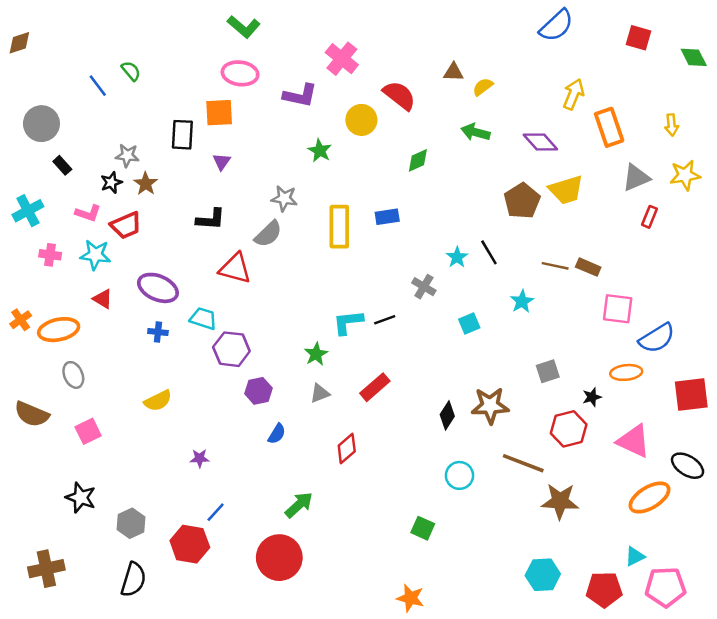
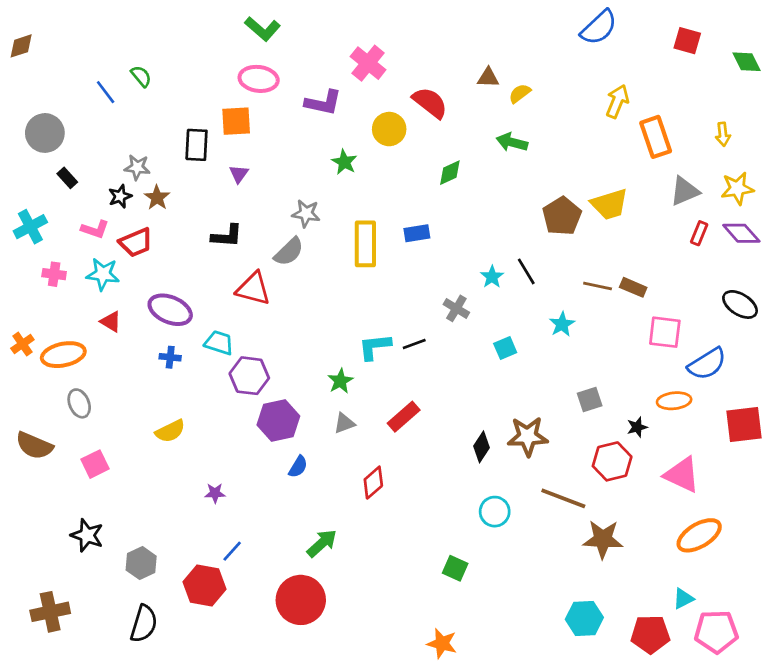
purple diamond: (540, 142) -> (741, 233), moved
purple hexagon: (258, 391) -> (278, 421), size x1.4
black ellipse: (688, 466) -> (740, 304), moved

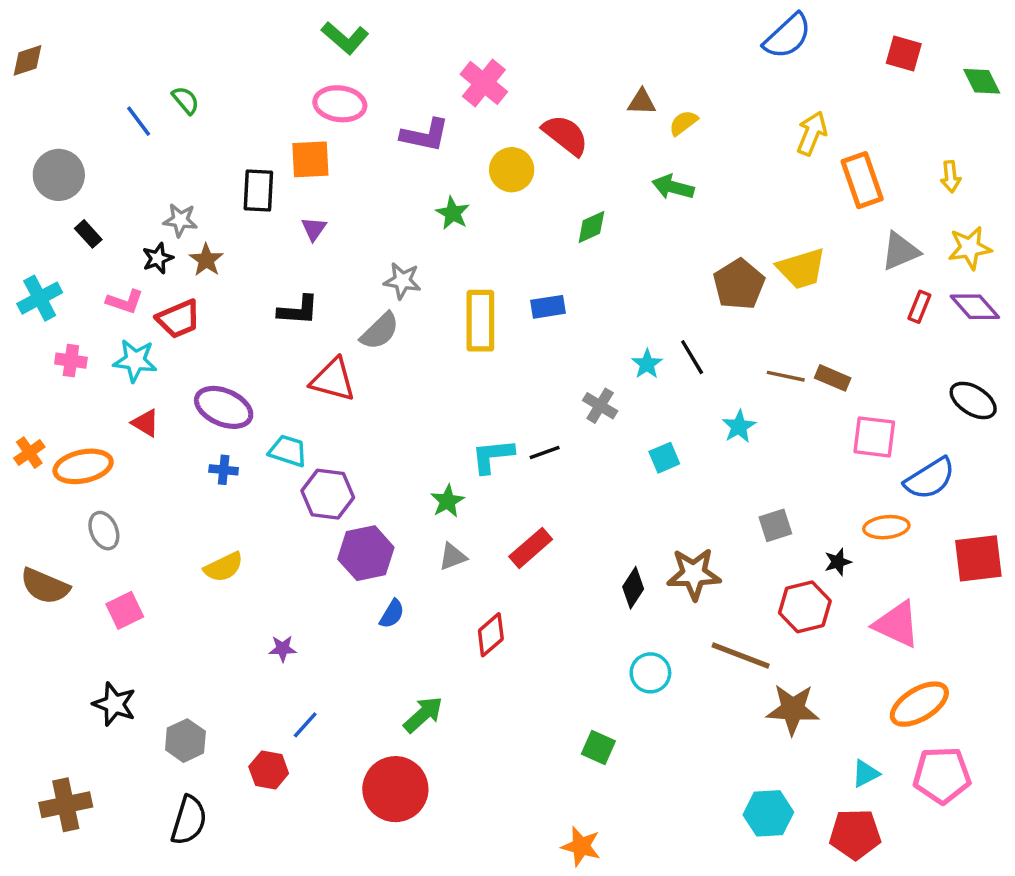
red hexagon: (204, 585) -> (269, 770), size x0.7
cyan triangle: (683, 599) -> (866, 773), moved
pink pentagon: (716, 632) -> (942, 775), moved

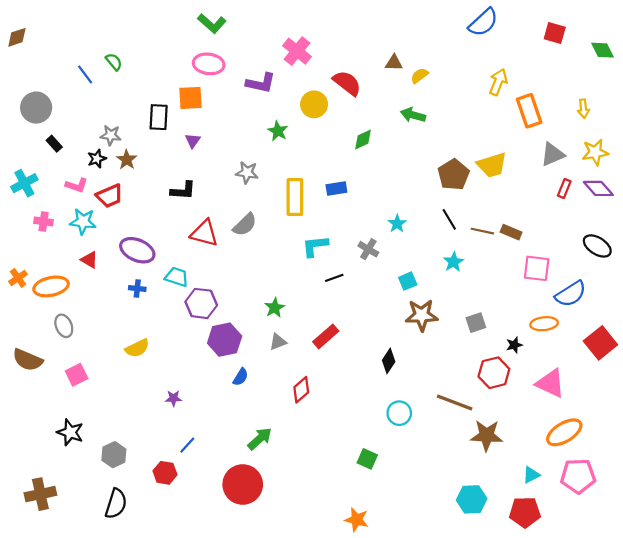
gray semicircle: (380, 331) -> (245, 225), moved
black line: (692, 357) -> (449, 219), moved
cyan L-shape: (493, 456) -> (315, 246), moved
red square: (978, 558) -> (600, 343), turned -32
brown star: (694, 574) -> (422, 315), moved

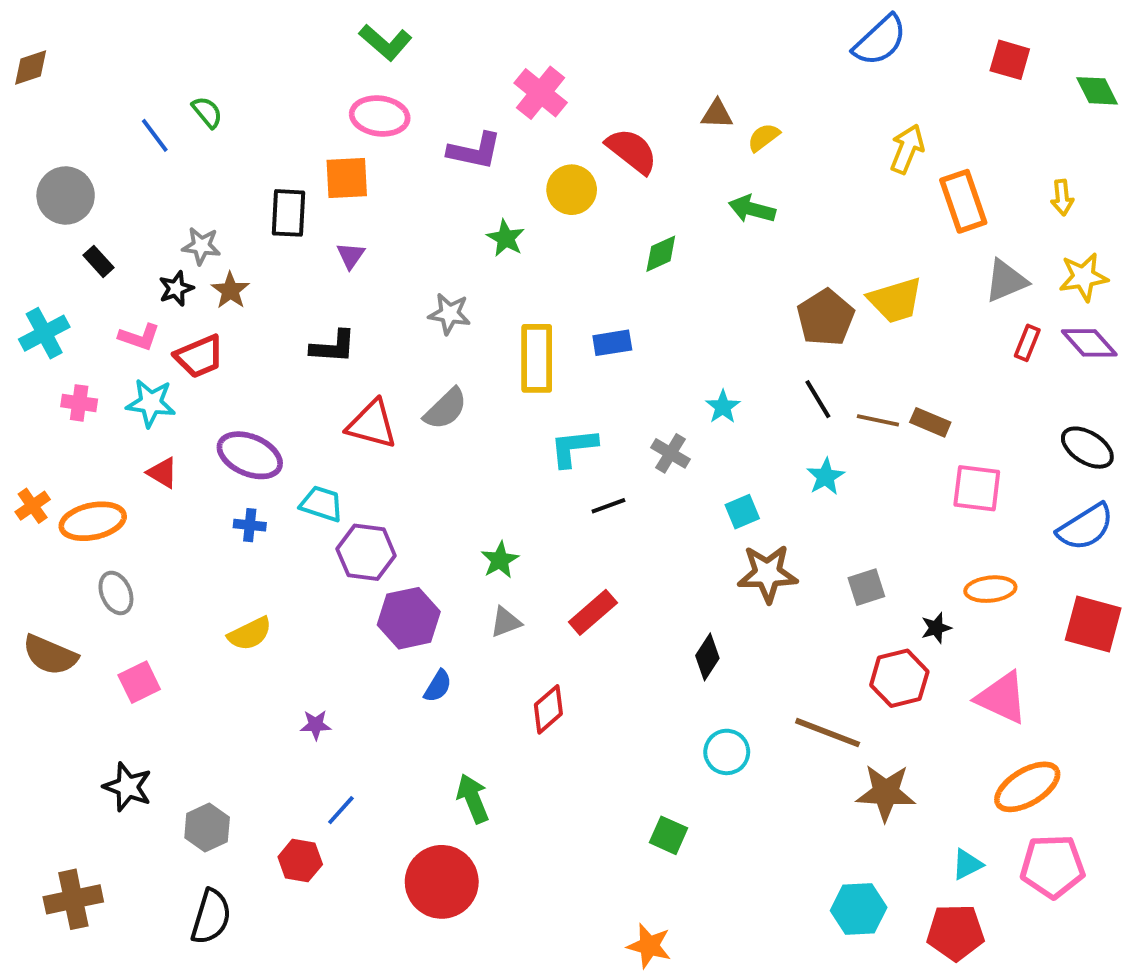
blue semicircle: (571, 294) -> (1085, 527), moved
red square: (600, 343) -> (1093, 624), turned -36
green arrow: (260, 439) -> (473, 799), turned -70

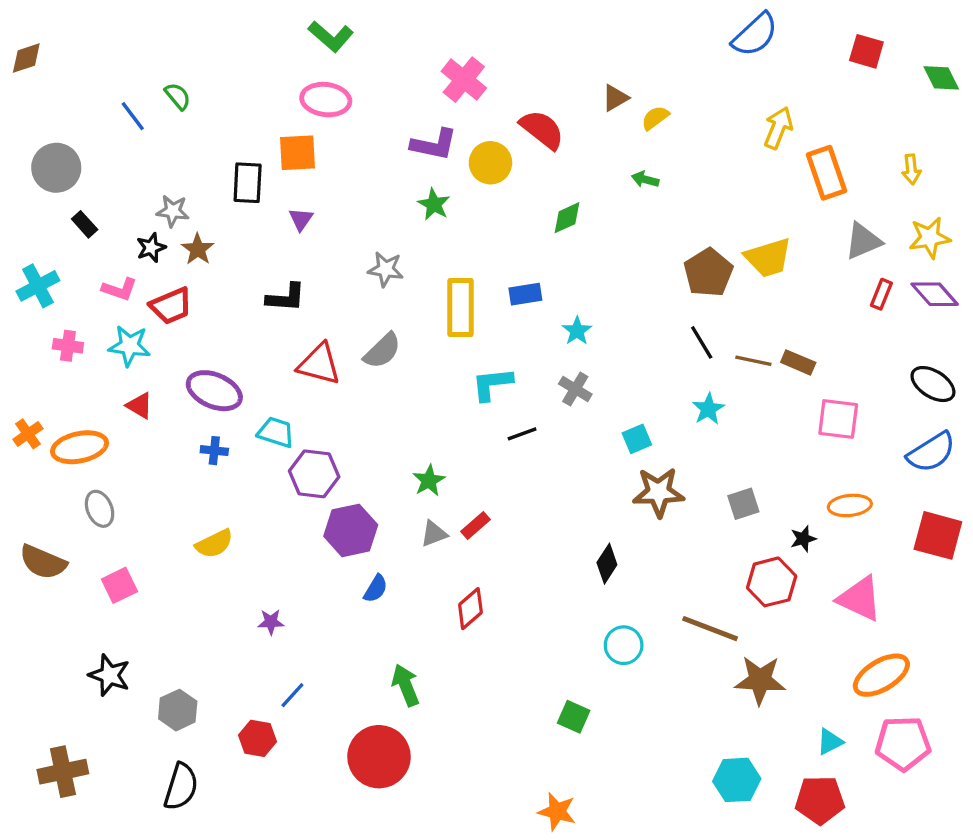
brown triangle: (717, 114) -> (615, 98), turned -32
purple L-shape: (475, 151) -> (434, 144), moved
green arrow: (752, 209) -> (645, 179), size x0.7
cyan star: (723, 407) -> (577, 331), moved
red rectangle: (593, 612) -> (475, 525), moved, size x0.7

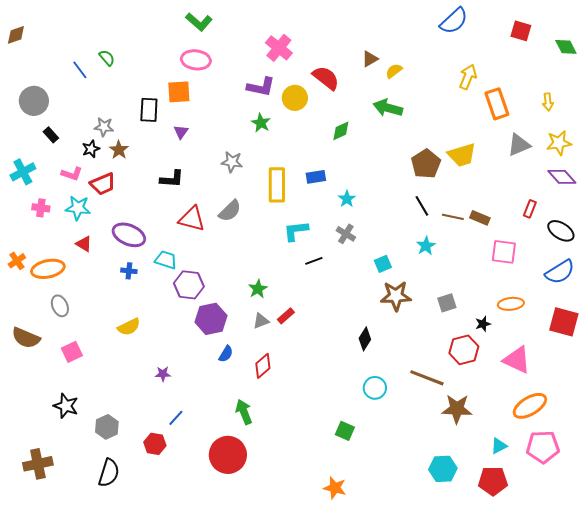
green arrow: (645, 179) -> (388, 108), size x1.8
red rectangle: (881, 294) -> (530, 209), moved
red diamond: (470, 609) -> (263, 366), moved

